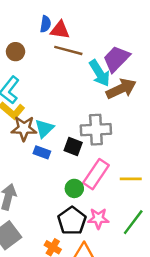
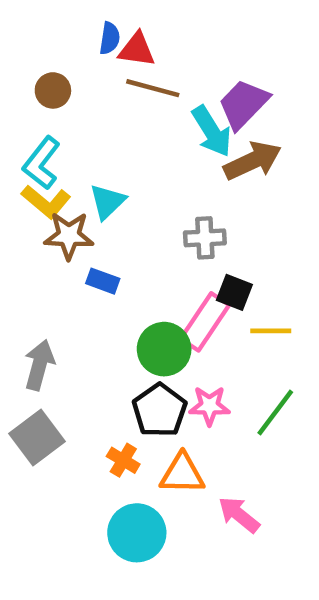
cyan triangle: (44, 128) -> (107, 202), moved
gray cross: (96, 130) -> (205, 238), size x0.7
black square: (73, 146) -> (234, 292), moved
green circle: (74, 188) -> (164, 349), size x1.5

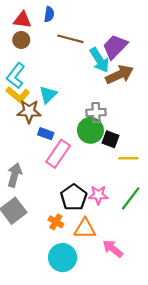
red triangle: (137, 50) -> (22, 20), moved
pink rectangle: (205, 322) -> (58, 154), moved
green circle: (164, 349) -> (90, 130), moved

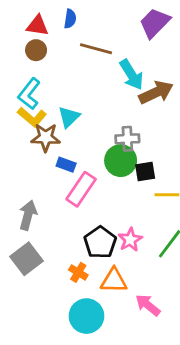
purple trapezoid: (115, 47) -> (155, 23), moved
black square: (111, 139) -> (145, 172), turned -30
pink star: (98, 195) -> (130, 240), turned -30

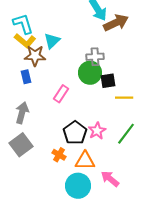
cyan L-shape: (29, 94) -> (23, 24), turned 125
blue rectangle: (66, 165) -> (26, 77), moved, turned 56
pink rectangle: (81, 189) -> (61, 94), size x0.7
cyan circle: (86, 316) -> (78, 186), moved

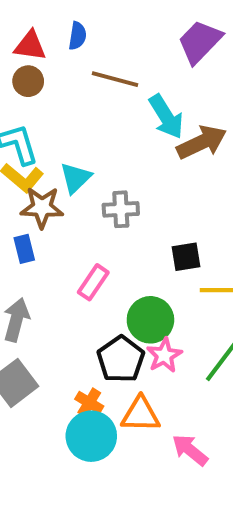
gray cross: (95, 57) -> (121, 209), moved
green circle: (90, 73) -> (150, 320), moved
cyan circle: (78, 186) -> (91, 436), moved

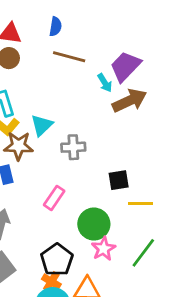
blue semicircle: (77, 36) -> (55, 27), moved
purple trapezoid: (200, 42) -> (125, 66), moved
cyan arrow: (166, 117) -> (105, 83), size x0.6
black pentagon: (121, 359) -> (57, 260), moved

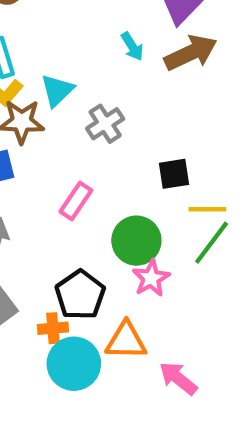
cyan arrow: (105, 83) -> (132, 46), moved
gray cross: (73, 147) -> (105, 124), turned -30
green line: (143, 253) -> (212, 243), moved
orange cross: (51, 282) -> (53, 328), moved, turned -36

